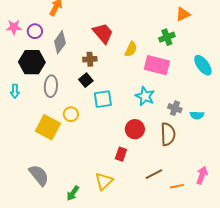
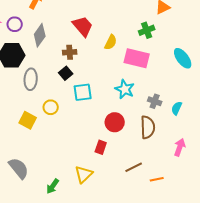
cyan semicircle: (197, 115) -> (177, 108), turned 112
yellow square: (48, 127) -> (28, 120), size x0.7
pink arrow: (202, 175) -> (180, 147), moved

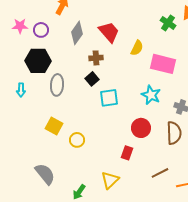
green cross: (147, 30) -> (168, 23), moved, turned -35
gray diamond: (40, 35) -> (77, 33), moved
yellow circle: (51, 107) -> (77, 140), moved

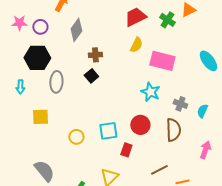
red trapezoid: (109, 32) -> (135, 17), moved, turned -75
cyan square: (109, 98) -> (108, 131), moved
yellow square: (54, 126) -> (40, 117), moved, turned -30

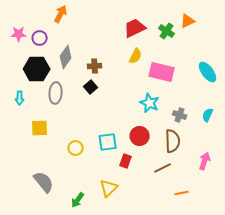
gray diamond: (76, 30) -> (66, 57), moved
cyan semicircle: (202, 111) -> (208, 115), moved
brown line: (159, 170) -> (163, 168), moved

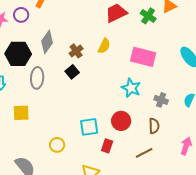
purple circle: (40, 38) -> (21, 15), moved
yellow semicircle: (136, 56) -> (104, 46), moved
brown cross: (95, 66) -> (76, 51), turned -32
brown semicircle: (173, 141) -> (154, 126), size x0.7
yellow circle: (76, 148) -> (57, 145), moved

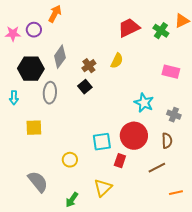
pink rectangle: (143, 57) -> (171, 72), moved, size x0.7
red circle: (121, 121) -> (134, 136), size x1.4

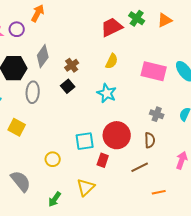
green cross: (161, 31) -> (137, 18), moved
yellow semicircle: (117, 61) -> (112, 61), moved
pink rectangle: (171, 72) -> (154, 71), size x1.4
cyan star: (144, 103) -> (107, 93), moved
yellow square: (34, 128) -> (17, 127), turned 30

